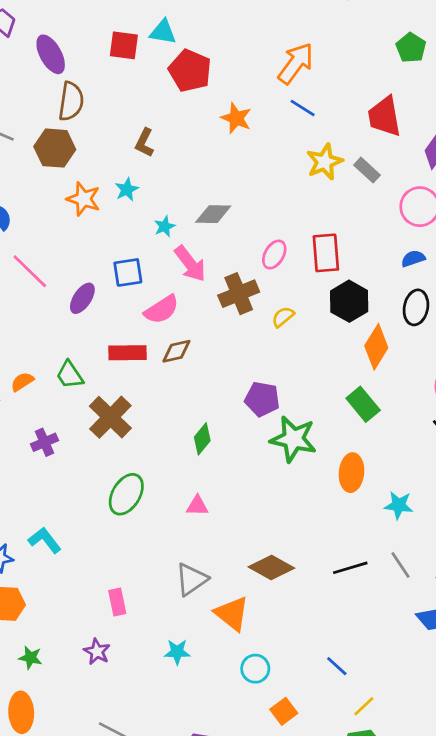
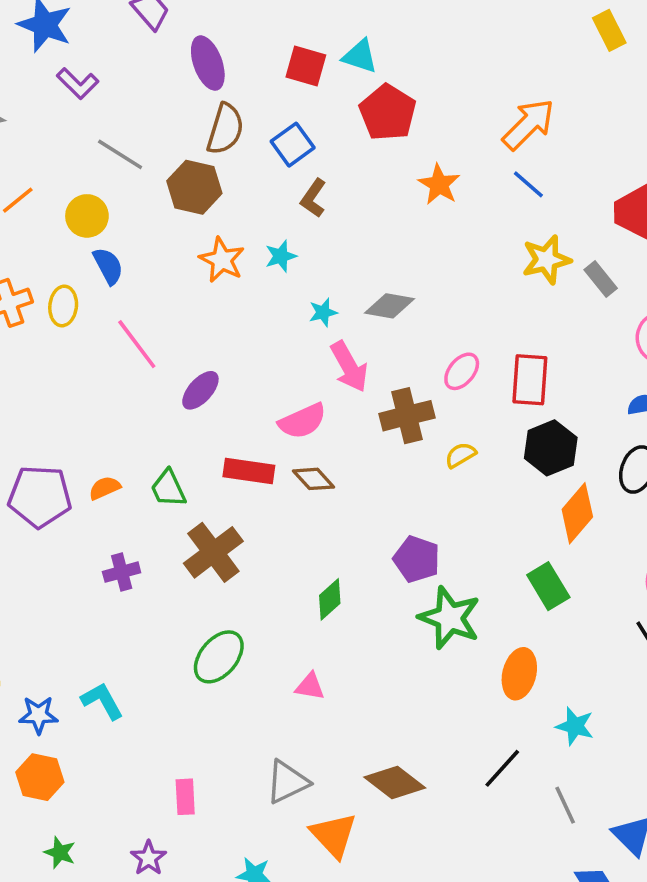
blue square: (128, 272) -> (293, 145), moved, turned -36
brown diamond: (176, 351) -> (314, 479), turned 52
black line: (350, 568) -> (502, 768), moved, turned -40

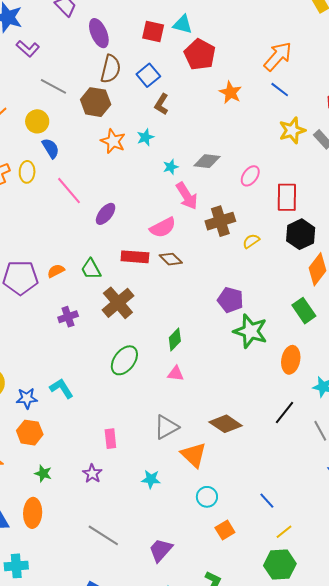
pink ellipse: (462, 371) -> (250, 176), moved
green diamond: (330, 599) -> (175, 339), moved

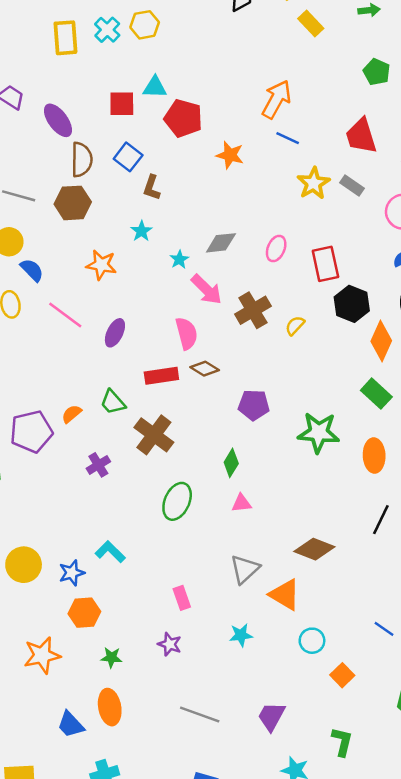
orange star: (113, 141) -> (101, 265), moved
pink semicircle: (163, 228) -> (187, 333), turned -64
purple pentagon: (230, 300) -> (254, 405), moved

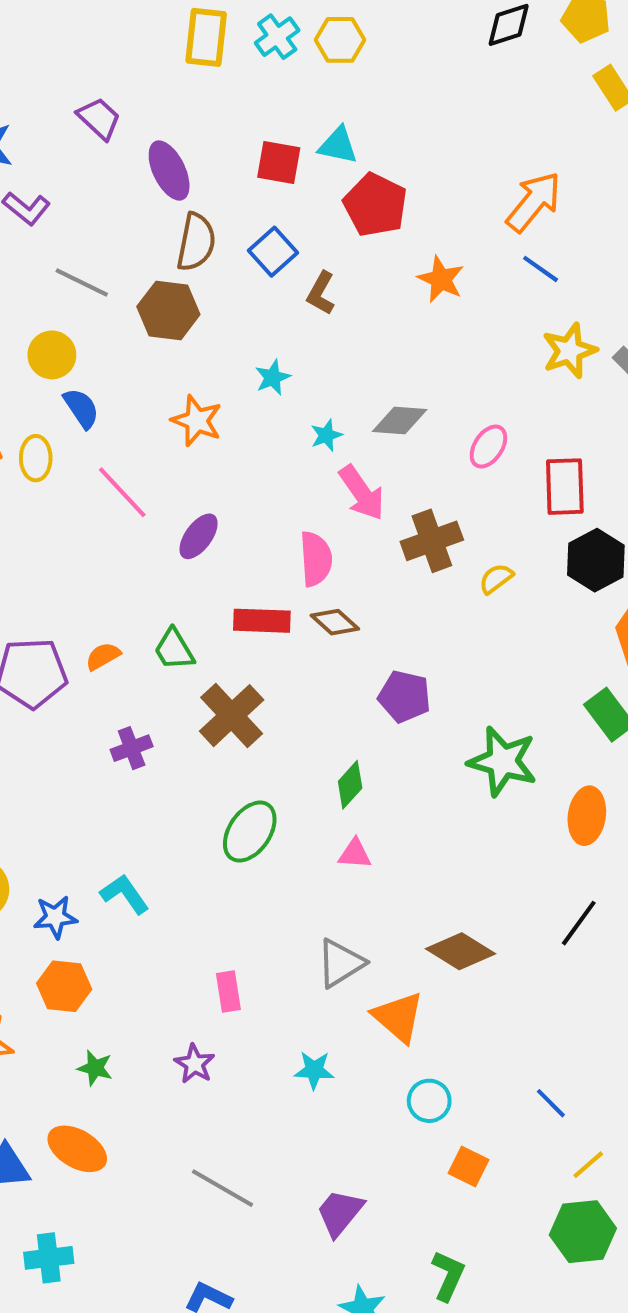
brown L-shape: (152, 188) -> (321, 293), moved
orange square: (342, 675) -> (469, 1166), turned -30
orange ellipse: (110, 707) -> (77, 1149), turned -60

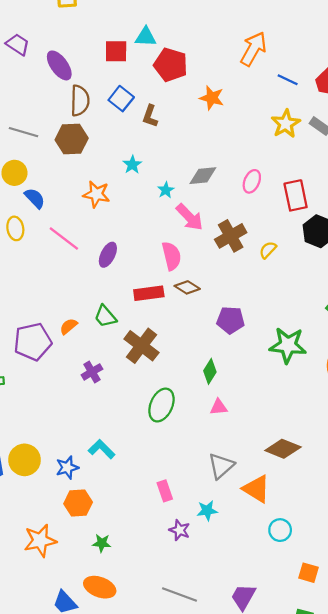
blue line: (541, 269) -> (288, 80), moved
purple star: (195, 1064) -> (180, 530), moved
cyan star: (314, 1070) -> (207, 511), moved
orange square: (469, 1166) -> (308, 573), moved

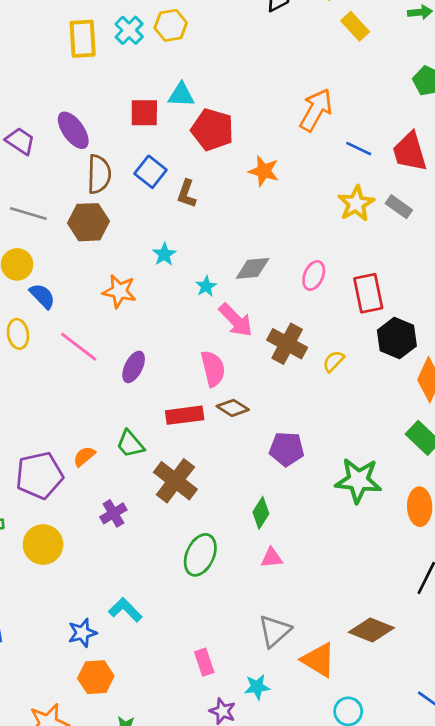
purple trapezoid: (18, 44) -> (20, 141), moved
brown cross: (231, 236) -> (287, 344), turned -32
brown diamond: (283, 449) -> (371, 630), moved
yellow circle: (25, 460) -> (43, 545), moved

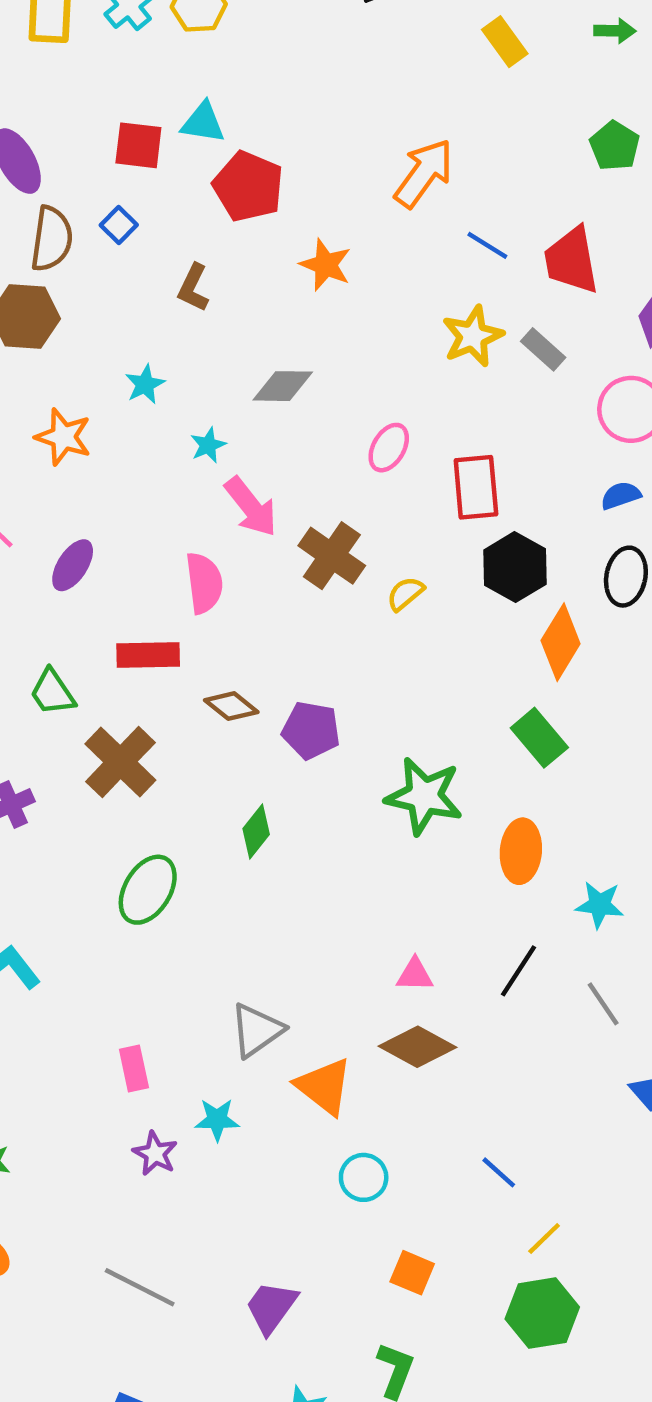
blue square: (151, 172) -> (119, 225), moved, size x0.7
gray diamond: (253, 268) -> (283, 386), moved
brown diamond: (233, 408) -> (231, 706), moved
pink triangle: (272, 558) -> (415, 975), moved

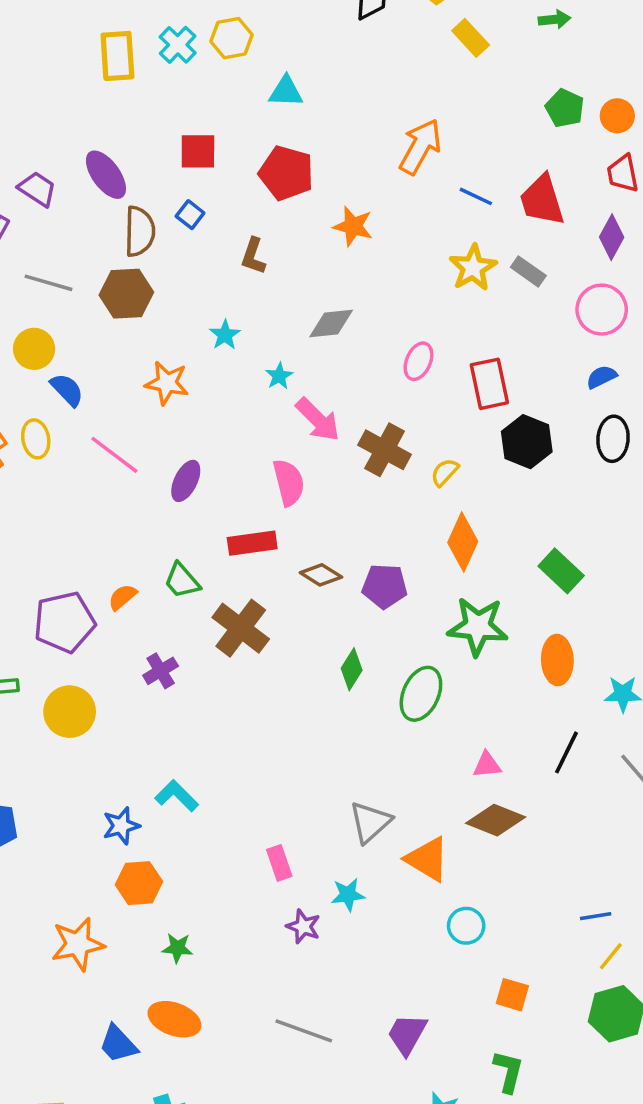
cyan triangle: (203, 123) -> (286, 92), moved
orange diamond: (561, 642) -> (463, 542), moved
green ellipse: (148, 890) -> (421, 694), moved
blue line: (499, 1172) -> (596, 916), moved, turned -44

